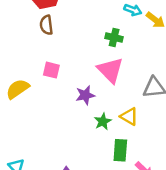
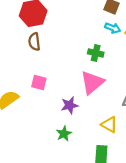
pink triangle: (110, 70) -> (92, 83), turned 35
green star: (103, 121) -> (64, 134), moved

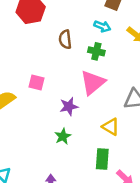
cyan arrow: (113, 28) -> (102, 26), moved
brown semicircle: (34, 42) -> (65, 39), moved

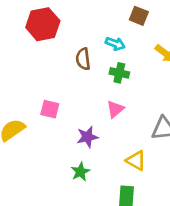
cyan arrow: (102, 26) -> (115, 44), moved
pink triangle: (93, 82) -> (115, 109), size x0.6

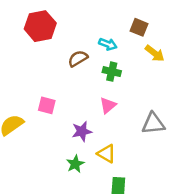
brown square: (139, 16) -> (139, 27), moved
brown semicircle: (83, 59) -> (78, 59), turned 66
yellow triangle: (136, 161) -> (107, 154), moved

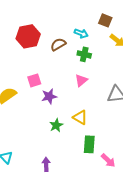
red hexagon: (40, 26) -> (28, 36), moved
pink square: (47, 105) -> (34, 80), turned -32
purple star: (82, 131) -> (49, 96), moved

